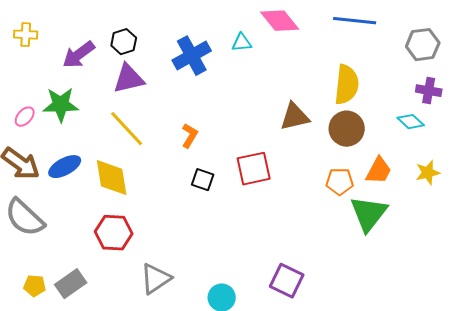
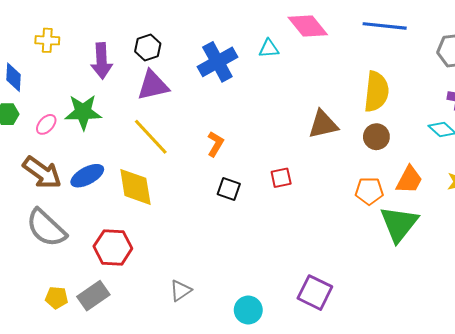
purple arrow: (79, 55) -> (102, 61), turned -56
brown circle: (347, 129) -> (376, 137), size x0.7
red square: (254, 169) -> (281, 178), size x0.6
red hexagon: (114, 233) -> (113, 247), moved
gray triangle: (156, 279) -> (181, 291), size x0.7

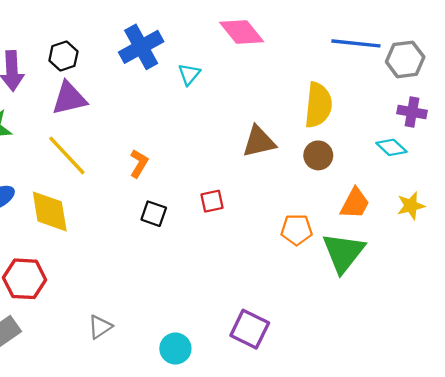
blue line: (385, 26) -> (356, 43), moved
cyan triangle: (269, 49) -> (189, 74), moved, turned -45
blue cross: (217, 62) -> (141, 47), moved
orange pentagon: (369, 191) -> (297, 230), moved

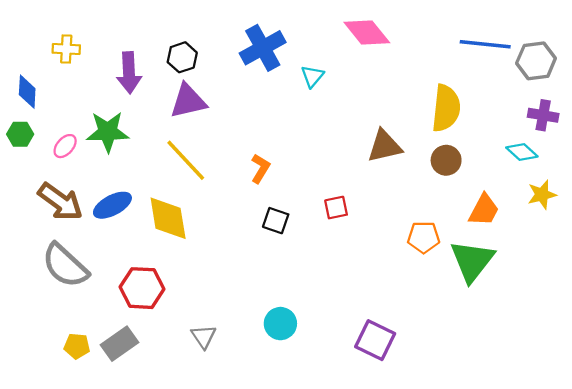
yellow star: (411, 206) -> (542, 195), moved
gray triangle: (100, 327) -> (204, 337), moved, turned -30
cyan circle: (175, 349) -> (280, 324), moved

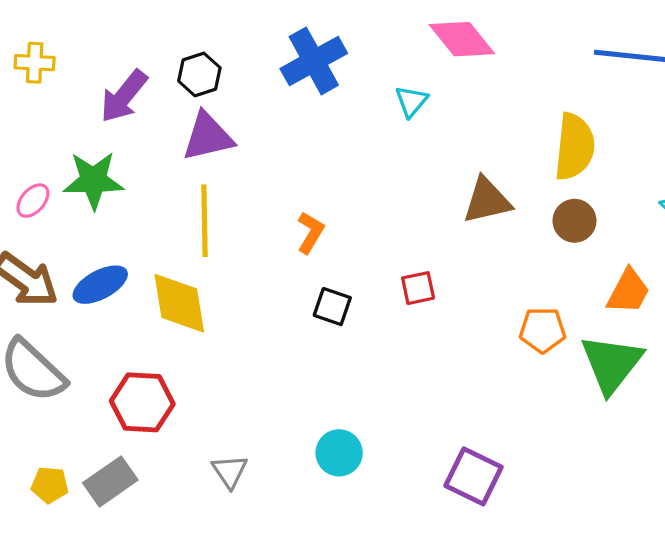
purple arrow: (129, 73) -> (124, 96), turned 42
cyan triangle: (312, 76) -> (411, 101), moved
yellow line: (186, 160) -> (204, 221), turned 42

